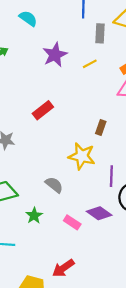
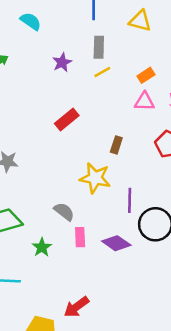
gray rectangle: (100, 33) -> (99, 47), moved
purple star: (55, 55) -> (62, 62), size x0.7
red rectangle: (43, 110) -> (67, 119), moved
pink rectangle: (72, 222) -> (80, 237), moved, turned 56

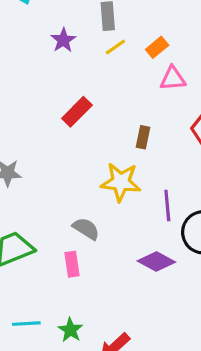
orange rectangle: (146, 75) -> (157, 47), moved
pink rectangle: (80, 237) -> (72, 264), moved
green star: (42, 247) -> (70, 330), moved

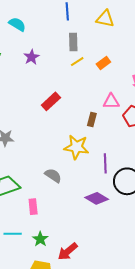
purple star: (63, 40) -> (31, 57), moved
pink triangle: (173, 79) -> (111, 101), moved
pink rectangle: (72, 264) -> (33, 207), moved

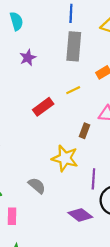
cyan semicircle: (17, 24) -> (16, 21), turned 36
gray rectangle: (73, 42) -> (74, 46), size x1.5
yellow line: (77, 62) -> (73, 90), moved

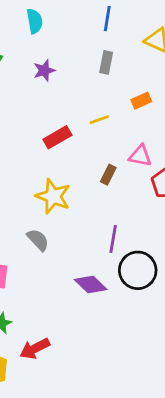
gray rectangle: (74, 46) -> (106, 62), size x0.6
yellow star: (65, 158) -> (53, 196), moved

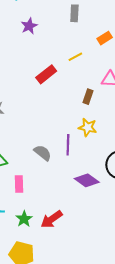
yellow star: (53, 196) -> (88, 127), moved, size x0.7
purple line: (113, 239) -> (68, 145), moved
red arrow: (35, 349) -> (52, 219), moved

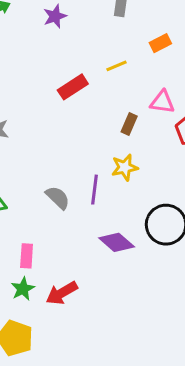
yellow star: (88, 127) -> (125, 167), turned -30
pink rectangle: (19, 184) -> (27, 256), moved

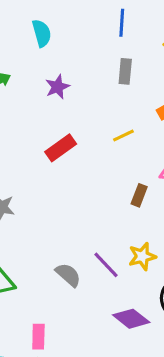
red rectangle: (73, 87) -> (61, 148), moved
yellow star: (125, 167) -> (142, 256), moved
purple line: (94, 190) -> (106, 265), turned -48

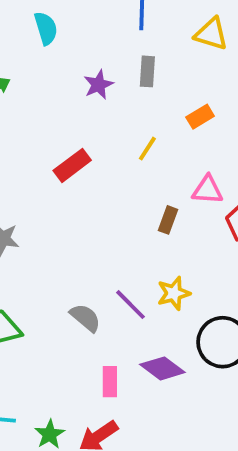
purple star: (57, 87) -> (99, 85), moved
yellow line: (123, 135) -> (147, 149), turned -30
pink rectangle: (38, 337) -> (110, 382), moved

